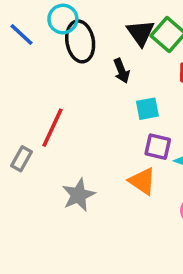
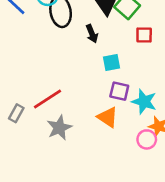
red line: (53, 128) -> (48, 99), moved, turned 32
gray rectangle: (21, 159) -> (16, 113), moved

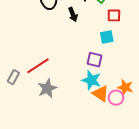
cyan square: (111, 62) -> (107, 37), moved
cyan star: (144, 102) -> (91, 80), moved
orange triangle: (108, 117) -> (101, 94), moved

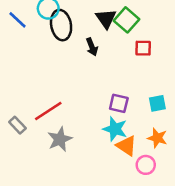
cyan square: (107, 37) -> (157, 103), moved
gray rectangle: (13, 77) -> (17, 125), turned -72
pink circle: (116, 98) -> (146, 165), moved

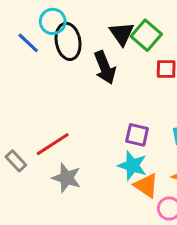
blue line: (17, 20) -> (28, 43), moved
black arrow: (92, 47) -> (105, 67), size x1.5
gray star: (60, 139) -> (67, 178), turned -30

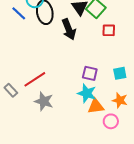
orange triangle: (146, 185) -> (96, 106), turned -42

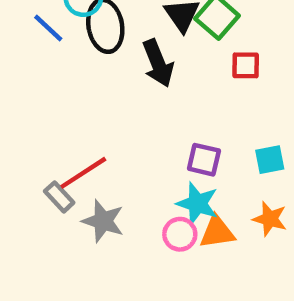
gray rectangle: (11, 90) -> (59, 197), moved
pink circle: (111, 121) -> (180, 234), moved

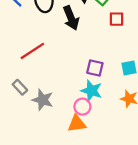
red line: (83, 173) -> (32, 51), moved
orange triangle: (217, 232) -> (77, 124), moved

